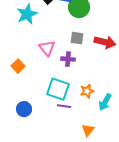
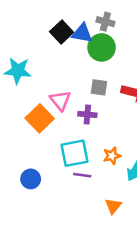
cyan star: (27, 14) -> (18, 71), moved, turned 30
orange square: (18, 66) -> (40, 118), moved, size x1.5
cyan square: (58, 89) -> (74, 153), turned -30

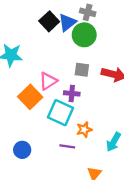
blue triangle: (82, 33) -> (67, 22), turned -48
pink triangle: (60, 100) -> (48, 81), turned 36
cyan square: (74, 153) -> (61, 113), moved, turned 35
orange star: (112, 156) -> (84, 130), moved

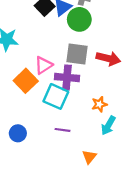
gray square: (82, 70) -> (77, 54), size x1.5
purple cross: (72, 93) -> (67, 77), size x1.5
orange star: (84, 130) -> (99, 104), moved

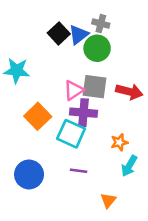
pink triangle: (44, 65) -> (74, 90), moved
blue circle: (18, 133) -> (29, 174), size x1.5

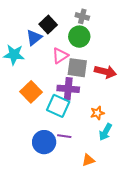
blue triangle: (79, 35) -> (34, 38), moved
pink triangle: (74, 90) -> (60, 56), moved
blue circle: (29, 174) -> (44, 142), moved
orange triangle: (108, 200) -> (88, 160), turned 32

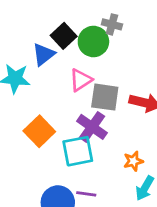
green circle: (79, 37) -> (93, 41), moved
purple cross: (68, 89) -> (92, 127), turned 30
cyan square: (58, 106) -> (78, 151), turned -35

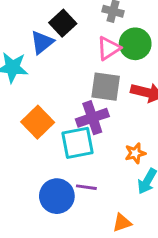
green circle: (93, 41) -> (135, 44), moved
pink triangle: (81, 80) -> (109, 48), moved
purple cross: (92, 127) -> (92, 118), turned 36

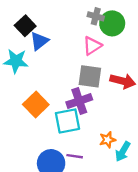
black square: (63, 23) -> (25, 26), moved
green circle: (135, 44) -> (112, 23), moved
orange star: (135, 153) -> (107, 140), moved

